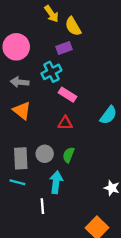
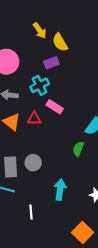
red triangle: (65, 123) -> (34, 119), moved
green semicircle: (69, 155) -> (78, 149), moved
cyan arrow: (56, 182) -> (60, 190), moved

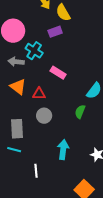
cyan cross: (40, 85) -> (34, 51), moved, turned -30
red triangle: (34, 119) -> (39, 94), moved
gray circle: (33, 163) -> (44, 116), moved

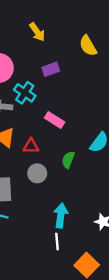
yellow semicircle: (63, 13) -> (88, 46), moved
green semicircle: (80, 112) -> (68, 160), moved
white line: (36, 171) -> (57, 242), moved

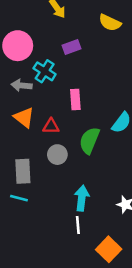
yellow semicircle: (88, 46) -> (110, 23), turned -35
pink rectangle: (55, 120) -> (75, 99), turned 54
green semicircle: (68, 160) -> (89, 140), size x1.5

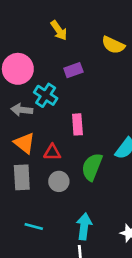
gray rectangle: (23, 171) -> (22, 177), moved
cyan line: (19, 198) -> (34, 226), moved

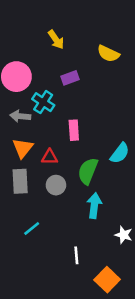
orange triangle: (24, 143) -> (23, 148), turned 30
cyan line: (34, 226) -> (32, 228), turned -54
cyan arrow: (84, 226) -> (94, 206), moved

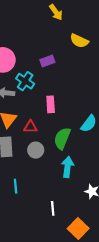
yellow arrow: (56, 40) -> (56, 12), moved
cyan line: (32, 228) -> (16, 186), turned -56

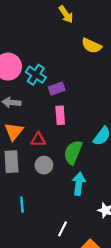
purple rectangle: (47, 61) -> (57, 89), moved
cyan cross: (25, 81) -> (36, 75), moved
white line: (53, 208) -> (62, 229), turned 32

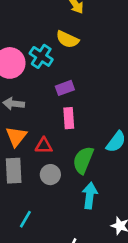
yellow semicircle: (91, 46) -> (67, 39), moved
cyan cross: (36, 75) -> (41, 56), moved
cyan line: (22, 205) -> (25, 219), turned 35

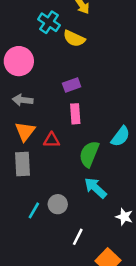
cyan cross: (41, 56) -> (49, 22), moved
gray circle: (50, 175) -> (58, 204), moved
cyan arrow: (90, 196) -> (95, 188), turned -55

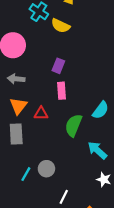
purple rectangle: (72, 85) -> (58, 66), turned -48
cyan arrow: (95, 188) -> (97, 150), moved

